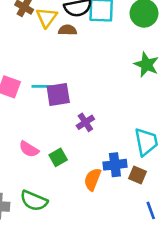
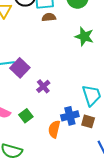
brown semicircle: (68, 30) -> (49, 17), moved
purple square: (58, 95) -> (20, 68), turned -30

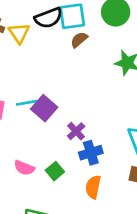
brown semicircle: (49, 17) -> (79, 40), turned -32
blue cross: (70, 116) -> (91, 153), moved

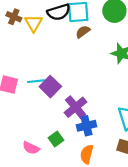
purple cross: (76, 131) -> (76, 107), size x1.5
pink semicircle: (24, 168) -> (31, 148), moved

